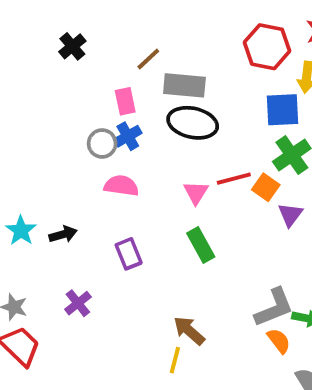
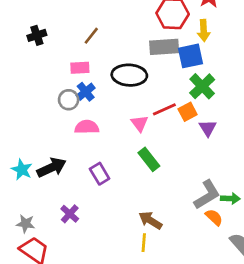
black cross: (72, 46) -> (37, 35), turned 30
gray rectangle: (184, 85) -> (164, 47), moved
pink rectangle: (125, 101) -> (80, 68), turned -72
orange square: (266, 187) -> (188, 112), turned 36
black arrow: (63, 234) -> (52, 168), size x1.5

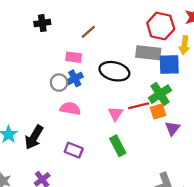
green cross: (202, 86) -> (160, 94), moved
black arrow: (52, 168) -> (34, 137), turned 135
purple rectangle: (100, 174) -> (74, 150), turned -48

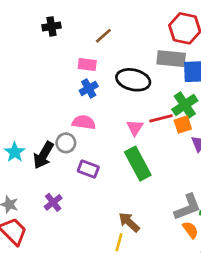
gray circle: (59, 83) -> (66, 143), moved
green rectangle: (118, 146) -> (138, 164), size x1.4

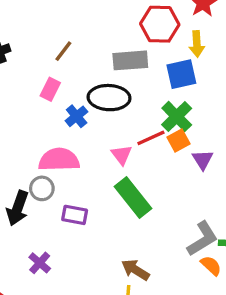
gray rectangle: (171, 59) -> (130, 60), moved
pink rectangle: (87, 64) -> (50, 89), turned -60
blue cross: (89, 88) -> (77, 116), moved
pink semicircle: (84, 122) -> (59, 160), size x1.4

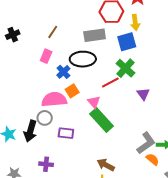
orange square: (179, 141) -> (72, 91), moved
pink triangle: (122, 155) -> (94, 102), moved
purple cross: (40, 263) -> (46, 164), turned -32

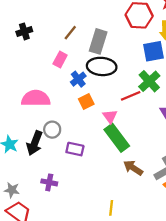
gray rectangle: (95, 35) -> (98, 41), moved, turned -70
pink semicircle: (54, 99) -> (36, 98), moved
brown arrow: (106, 165) -> (133, 168), moved

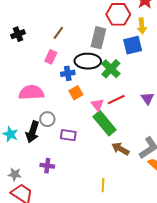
gray rectangle: (98, 41) -> (98, 38), moved
blue cross: (78, 79) -> (68, 73), turned 32
green cross: (149, 81) -> (111, 69), moved
red line: (131, 96) -> (116, 100), moved

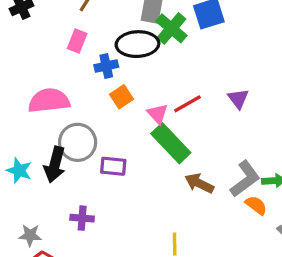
green cross: (111, 69) -> (171, 28), moved
gray circle: (47, 119) -> (78, 142), size x1.5

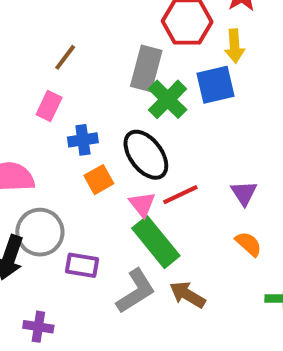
black ellipse: (137, 44) -> (146, 155), moved, turned 51
gray L-shape: (245, 179) -> (136, 291), moved
orange semicircle: (256, 205) -> (248, 244), moved

